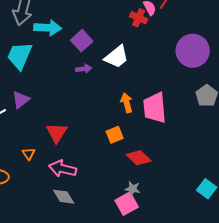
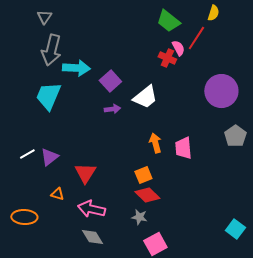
purple triangle: (21, 100) -> (49, 157), moved
pink trapezoid: (155, 108) -> (183, 148), size x0.7
orange triangle: (29, 154) -> (57, 194), turned -40
red diamond: (139, 158) -> (147, 195), moved
gray star: (133, 189) -> (139, 217), moved

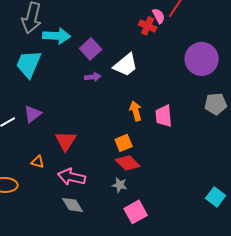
gray pentagon: (235, 136) -> (216, 104), turned 30
purple triangle: (49, 157) -> (33, 114), moved

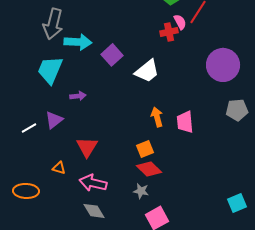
red cross: (148, 26) -> (169, 32), turned -36
purple arrow: (93, 77) -> (78, 96), moved
cyan square: (216, 197) -> (237, 203), turned 30

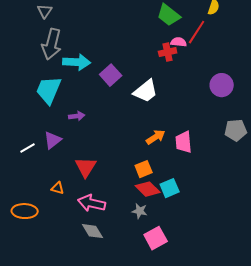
pink semicircle: (180, 22) -> (179, 42), turned -56
purple circle: (223, 65) -> (222, 85), size x0.7
orange arrow: (157, 117) -> (156, 137), turned 72
cyan square: (237, 203) -> (170, 188), moved

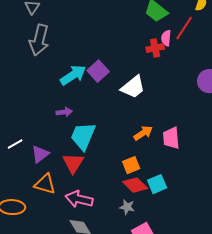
pink semicircle: (179, 42) -> (166, 38), turned -91
cyan arrow: (77, 62) -> (73, 75), moved, turned -36
cyan trapezoid: (49, 90) -> (83, 136), moved
purple triangle: (53, 140) -> (40, 154), moved
orange triangle: (58, 188) -> (45, 184), size x1.6

